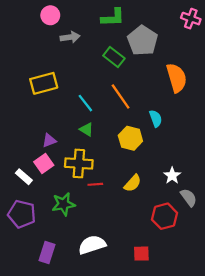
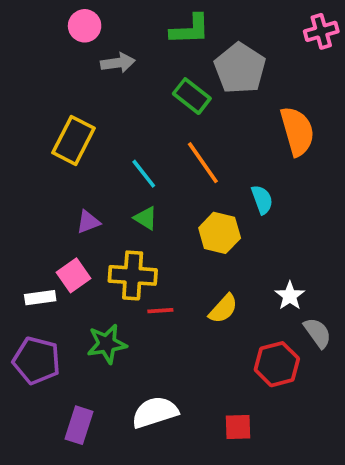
pink cross: (191, 19) -> (321, 31), turned -36
yellow rectangle: (44, 83) -> (73, 140), turned -48
purple triangle: (49, 140) -> (88, 222), moved
white rectangle: (24, 177) -> (40, 298), turned -49

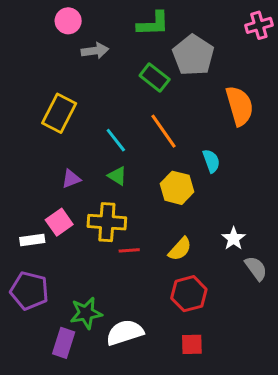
green star: (107, 344) -> (86, 313), moved
red hexagon: (277, 364) -> (189, 294), moved

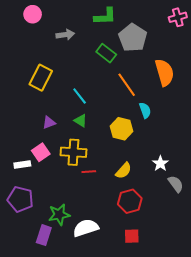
pink circle: (68, 21) -> (33, 14), moved
orange line: (164, 131) -> (127, 85), moved

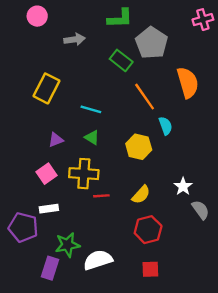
cyan line: (80, 96) -> (91, 109), turned -36
white rectangle: (22, 165) -> (49, 209), moved

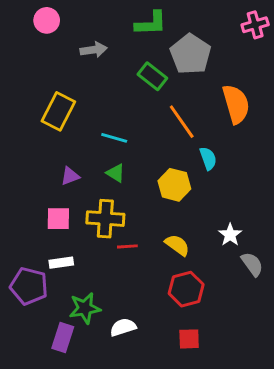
pink square: (47, 174) -> (58, 219), turned 36
yellow semicircle: (141, 195) -> (177, 245), turned -96
white semicircle: (98, 260) -> (123, 327), size x0.7

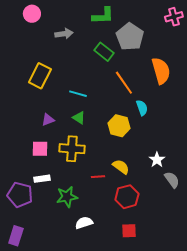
red line: (127, 246) -> (98, 177), moved
green star: (85, 308) -> (67, 197), moved
purple rectangle: (63, 338) -> (16, 236), moved

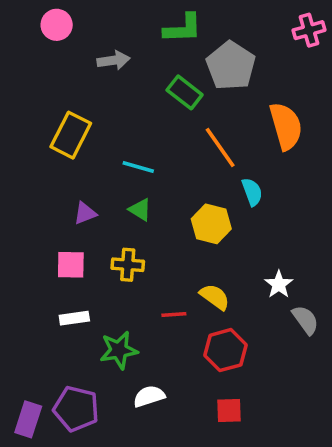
yellow cross: (72, 149) -> (128, 265), size x0.7
purple pentagon: (20, 195) -> (76, 409), moved

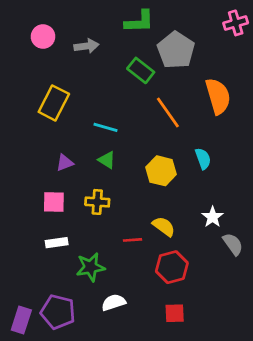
pink circle: (57, 25) -> (43, 37), moved
cyan semicircle: (252, 192) -> (203, 159), moved

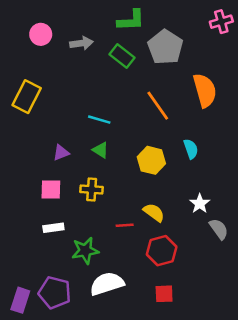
green rectangle: (141, 70) -> (122, 56), moved
yellow rectangle: (54, 103) -> (27, 97), moved
white semicircle: (114, 302) -> (107, 284), size x1.5

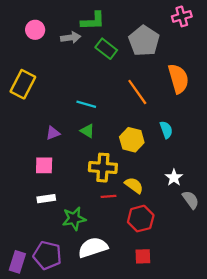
green L-shape: (131, 20) -> (93, 21), moved
pink cross: (221, 22) -> (182, 16), moved
yellow cross: (92, 190) -> (103, 168), moved, size x1.4

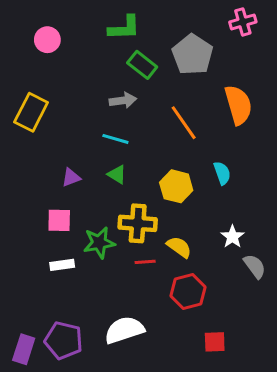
gray arrow: (71, 38) -> (123, 100), moved
green star: (74, 219) -> (99, 243), moved
red square: (143, 256) -> (215, 342), moved

